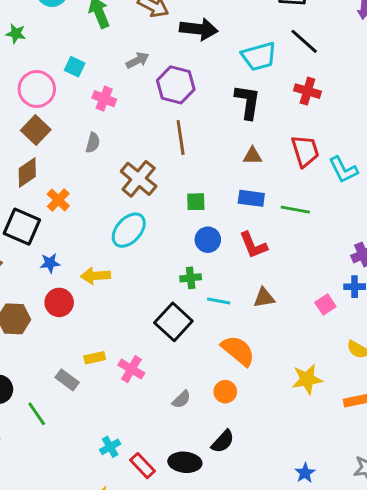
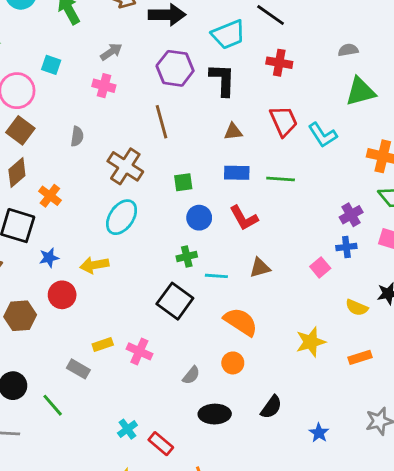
purple hexagon: (176, 85) -> (175, 68), moved
pink cross: (104, 99) -> (104, 86), moved
black semicircle: (223, 441) -> (271, 407), moved
black ellipse: (185, 462) -> (215, 414), moved

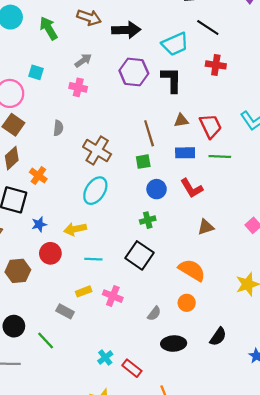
red trapezoid: (284, 121) -> (211, 126), moved
brown line: (162, 122) -> (149, 133), moved
cyan line: (216, 276) -> (93, 259), moved

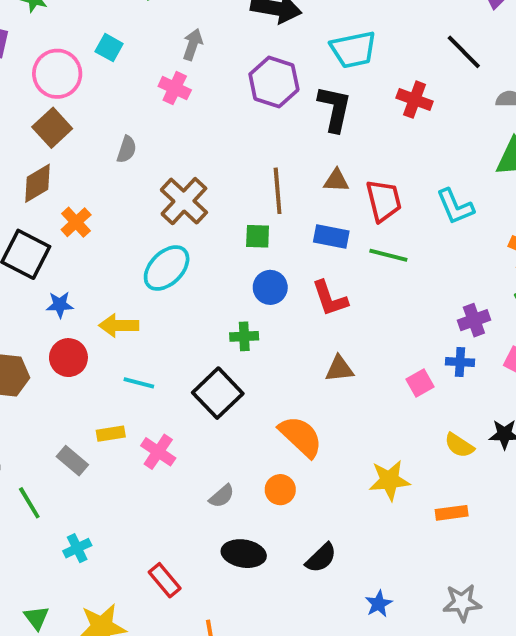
black line: (208, 28) -> (464, 52), moved
gray arrow: (83, 60) -> (193, 44), turned -48
cyan cross: (105, 358) -> (77, 548), moved

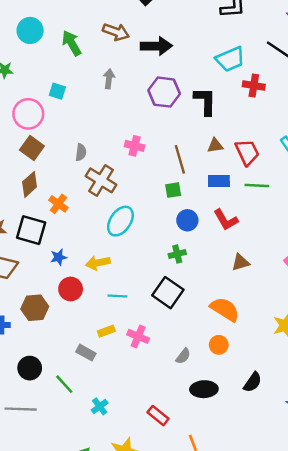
cyan trapezoid: (353, 50) -> (230, 59), moved
pink cross: (175, 88) -> (135, 146), moved
brown cross: (184, 201) -> (101, 180), moved

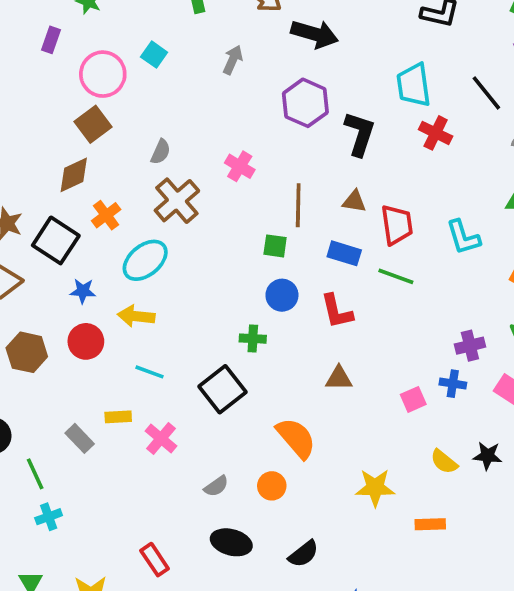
cyan trapezoid: (230, 59) -> (414, 85), turned 88
cyan ellipse: (120, 221) -> (145, 260), moved
cyan cross: (100, 406) -> (49, 517), moved

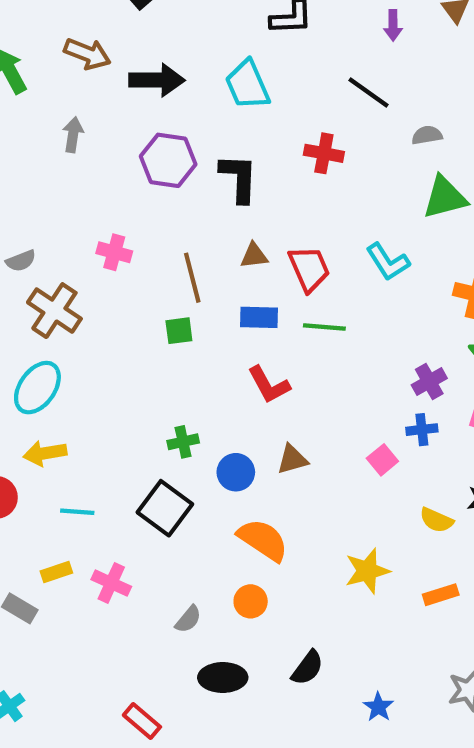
cyan trapezoid: (414, 85) -> (247, 85), moved
gray semicircle: (161, 152) -> (21, 261), turned 60
blue circle: (282, 295) -> (236, 472), moved

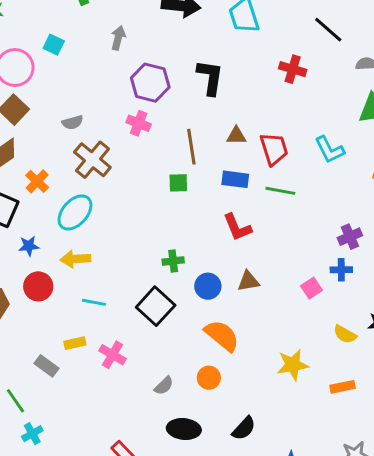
purple hexagon: (168, 160) -> (150, 83), moved
black L-shape: (239, 178) -> (210, 77), moved

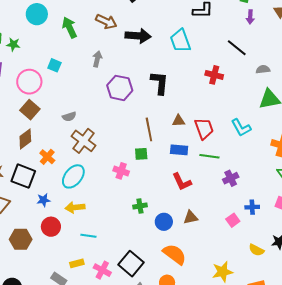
pink cross: (139, 123) -> (121, 171), moved
purple cross: (350, 237) -> (231, 178), moved
black square: (156, 306) -> (131, 264), moved

